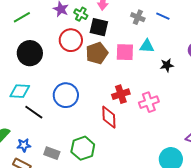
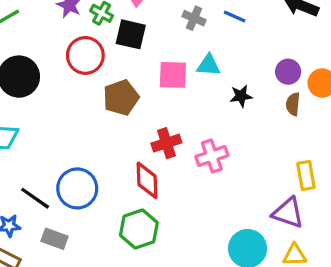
brown pentagon: (97, 53) -> (121, 98), moved
blue circle: (66, 95) -> (77, 188), moved
black line: (34, 112) -> (35, 198), moved
green hexagon: (83, 148) -> (139, 229), moved

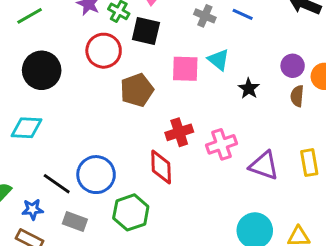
cyan triangle: (209, 65) -> (218, 60), turned 35
black star: (241, 96) -> (249, 88), turned -30
purple triangle: (288, 213) -> (264, 166), moved
green hexagon: (139, 229) -> (131, 212), moved

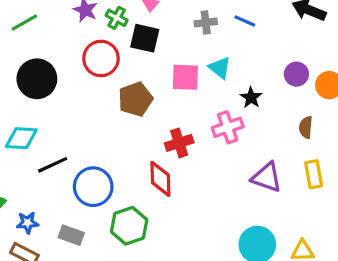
gray cross: (205, 16) -> (206, 23), turned -30
brown semicircle: (297, 96) -> (306, 127), moved
pink cross: (222, 144) -> (228, 127), moved
black line: (57, 184) -> (53, 165), moved, turned -60

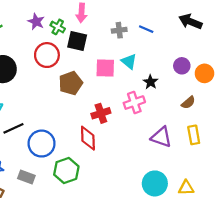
brown semicircle: (306, 127) -> (188, 103), turned -136

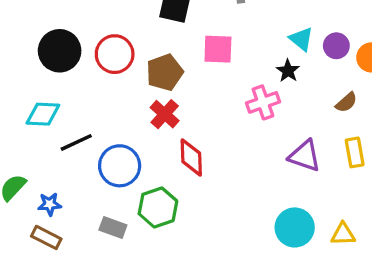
red circle: (47, 55) -> (115, 54), moved
cyan triangle: (129, 62) -> (301, 39), moved
red cross: (101, 113) -> (165, 114), moved, turned -30
gray rectangle: (26, 177) -> (113, 227), moved

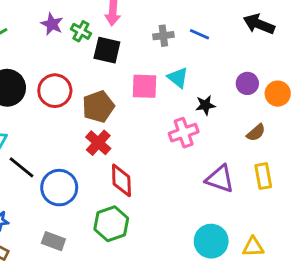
cyan triangle: (301, 39) -> (178, 78), moved
black star: (288, 71) -> (205, 105), turned 30
black line: (76, 142) -> (22, 167), turned 64
green hexagon: (158, 207) -> (111, 224), moved

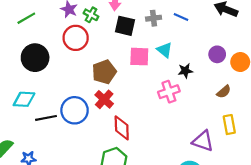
black square: (107, 50) -> (125, 26), moved
red circle: (55, 91) -> (76, 38), moved
black line: (22, 167) -> (46, 118), turned -50
purple triangle: (220, 179) -> (203, 141), moved
blue circle: (59, 188) -> (75, 110), moved

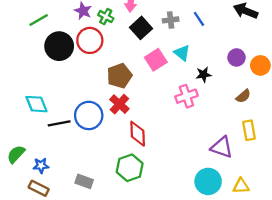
blue line: (181, 17) -> (199, 19), turned 32
black square: (125, 26) -> (141, 28), turned 35
pink square: (139, 57) -> (156, 60), turned -35
black circle: (35, 58) -> (59, 46), moved
cyan diamond: (24, 99) -> (36, 104), turned 65

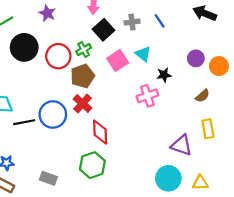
green cross: (106, 17) -> (84, 50), moved, turned 32
red circle: (90, 40) -> (58, 56), moved

